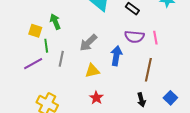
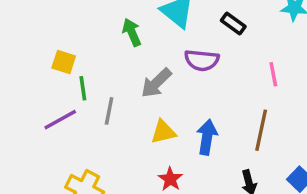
green arrow: (55, 22) -> (132, 32), moved
purple semicircle: (134, 37) -> (202, 60), moved
blue arrow: (116, 56) -> (207, 137), moved

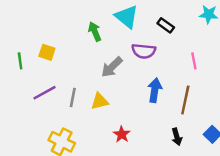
green line: (83, 88) -> (20, 61), moved
gray line: (109, 111) -> (73, 98), moved
yellow triangle: (163, 132) -> (100, 101), moved
blue arrow: (207, 137) -> (155, 90), moved

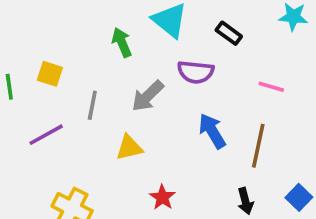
pink line: (194, 61) -> (271, 87), turned -63
blue arrow: (155, 90) -> (212, 131), turned -40
gray line: (73, 98) -> (92, 105), moved

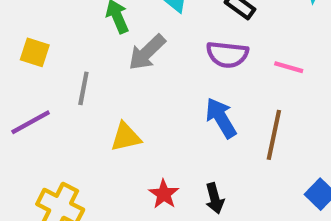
purple semicircle: (196, 72) -> (227, 54), moved
gray arrow: (148, 96) -> (147, 52), moved
black arrow: (245, 201) -> (215, 198), moved

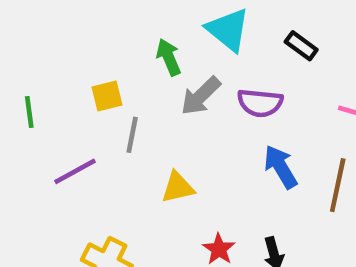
yellow square: (35, 52) -> (107, 96), moved, turned -32
purple semicircle: (227, 54) -> (260, 103), moved

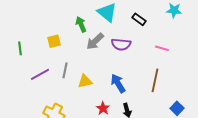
gray line: (132, 135) -> (65, 70), moved
blue arrow: (281, 167) -> (118, 83), moved

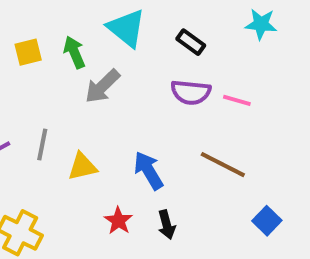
yellow square: (54, 41) -> (28, 52), moved
purple semicircle: (121, 44) -> (191, 92), moved
brown line: (155, 80) -> (223, 165), turned -75

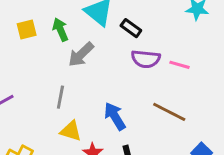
black rectangle: (191, 42) -> (131, 28), moved
gray line: (42, 144) -> (60, 97), moved
yellow triangle: (82, 167) -> (71, 131), moved, turned 30

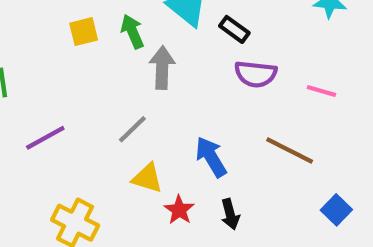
gray arrow: (81, 55) -> (162, 68), turned 136
pink line: (179, 65) -> (321, 91), moved
gray line: (60, 97) -> (132, 129), turned 35

